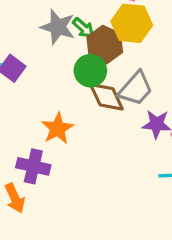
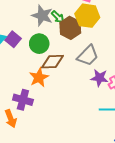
green circle: (90, 71) -> (39, 44), moved
brown diamond: (106, 97) -> (52, 62), moved, turned -70

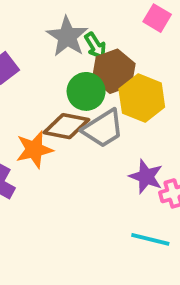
yellow hexagon: (87, 16) -> (142, 98), moved
green circle: (39, 44) -> (86, 91), moved
gray trapezoid: (88, 56) -> (103, 129), moved

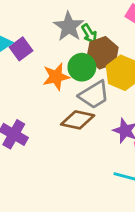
brown diamond: (66, 126) -> (78, 120), moved
orange star: (34, 150) -> (56, 77), moved

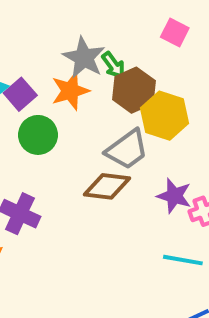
green circle: (82, 67) -> (38, 135), moved
orange star: (56, 77) -> (70, 91), moved

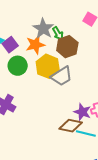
yellow hexagon: (165, 116) -> (48, 66), moved
brown diamond: (107, 186) -> (71, 126), moved
purple star: (174, 196) -> (82, 112), moved

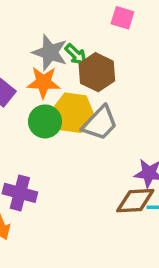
orange star: (35, 45) -> (43, 82), turned 30
green circle: (18, 66) -> (45, 121), moved

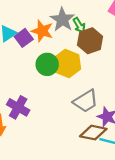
orange star: (43, 82) -> (42, 31), moved
gray trapezoid: (100, 123) -> (86, 101), moved

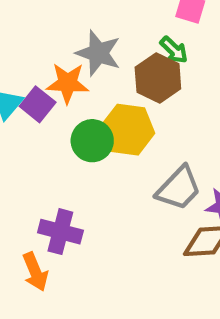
green arrow: (79, 25) -> (174, 50), moved

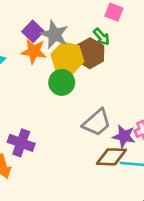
purple square: (38, 104) -> (33, 31), moved
yellow hexagon: (128, 130) -> (67, 58), moved
green circle: (92, 141) -> (62, 82), moved

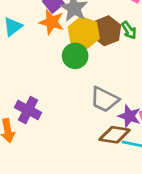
green arrow: (101, 37) -> (129, 30), moved
gray trapezoid: (97, 123) -> (104, 99), turned 60

